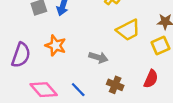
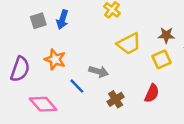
brown cross: (115, 85) -> (116, 99), turned 35
blue line: (78, 90) -> (77, 86), moved

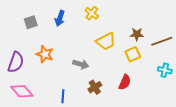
blue arrow: (62, 20) -> (60, 18), moved
blue line: (77, 86) -> (63, 96), moved, turned 48
pink diamond: (43, 104) -> (22, 91), moved

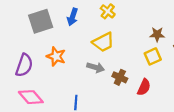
gray square: (31, 22) -> (41, 21), size x1.6
yellow trapezoid: (106, 41) -> (103, 42), moved
brown cross: (95, 87) -> (120, 77), moved, turned -32

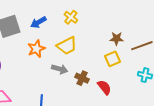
blue arrow: (73, 17) -> (38, 22), turned 42
orange star: (56, 56) -> (36, 49), moved, turned 30
red semicircle: (144, 87) -> (104, 87), turned -63

